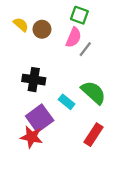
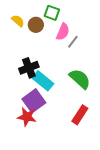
green square: (79, 15) -> (52, 13), moved
black cross: (34, 80) -> (29, 68), turned -30
cyan rectangle: (67, 102) -> (43, 81), moved, size x1.5

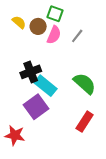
pink semicircle: (63, 32) -> (54, 35), moved
gray line: (73, 42) -> (77, 36), moved
red star: (27, 117) -> (15, 135), moved

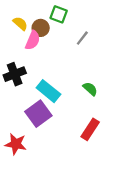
pink semicircle: (54, 35) -> (33, 40), moved
black cross: (31, 72) -> (15, 74), moved
green semicircle: (85, 84) -> (90, 89), size x0.6

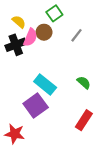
green square: (59, 14) -> (54, 13), turned 35
brown circle: (41, 28) -> (44, 32), moved
black cross: (15, 74) -> (16, 45), moved

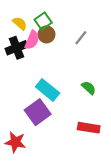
green square: (54, 13) -> (43, 21), moved
red rectangle: (84, 120) -> (89, 128), turned 66

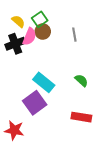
gray line: (81, 38) -> (74, 35), turned -48

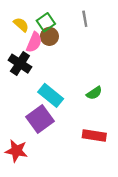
gray line: (74, 35) -> (85, 19), moved
black cross: (15, 44) -> (20, 64), moved, turned -36
green semicircle: (81, 80) -> (94, 93), turned 104

